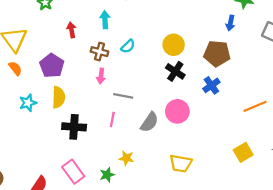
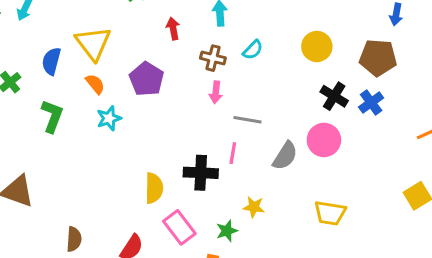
black cross: (175, 71) -> (334, 96), moved
yellow semicircle: (59, 97) -> (154, 188), moved
cyan star: (28, 103) -> (109, 118), moved
black cross: (74, 127) -> (201, 173), moved

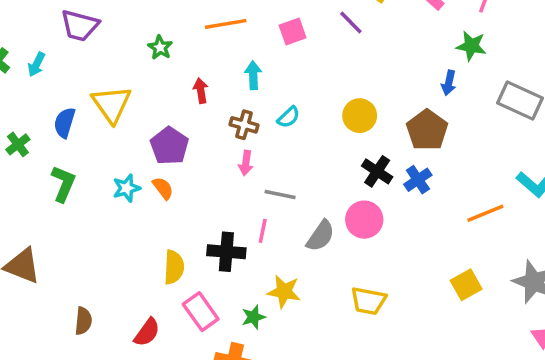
brown pentagon: (378, 58) -> (427, 130), turned 30
orange semicircle: (95, 84) -> (163, 188), moved
yellow star: (254, 207) -> (284, 292), size x1.4

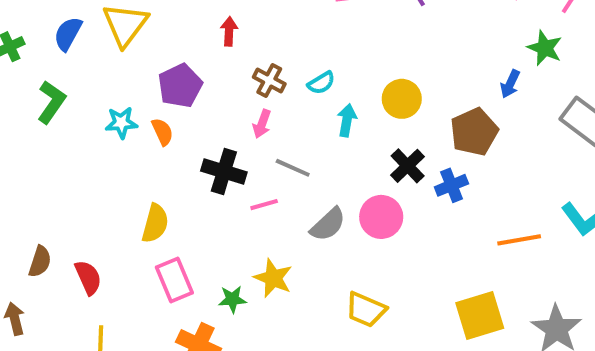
cyan arrow: (253, 75) -> (347, 120), moved
pink line: (263, 231) -> (264, 205), turned 50
black cross: (226, 252) -> (224, 171), moved
yellow square: (466, 285) -> (480, 315), size x1.4
red semicircle: (147, 332) -> (88, 277), moved, turned -72

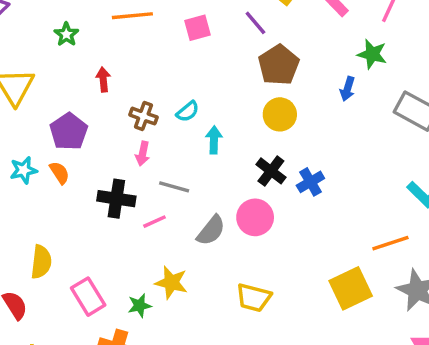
yellow circle: (402, 99) -> (280, 114), moved
brown pentagon: (474, 132) -> (279, 65), moved
yellow semicircle: (155, 223) -> (41, 262), moved
orange line: (519, 240) -> (390, 243), moved

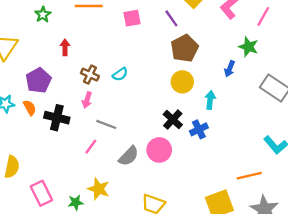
cyan arrow: (214, 140) -> (210, 100), moved
black cross: (116, 199) -> (57, 118), moved
pink line: (155, 222) -> (91, 147), turned -35

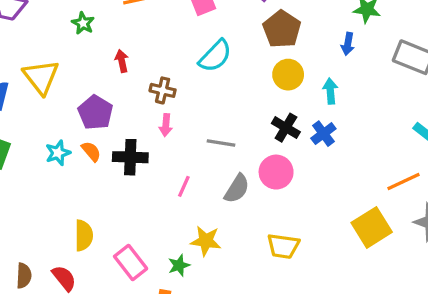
cyan semicircle: (120, 74) -> (215, 56), moved, size x1.6
gray line: (106, 124) -> (221, 143), moved

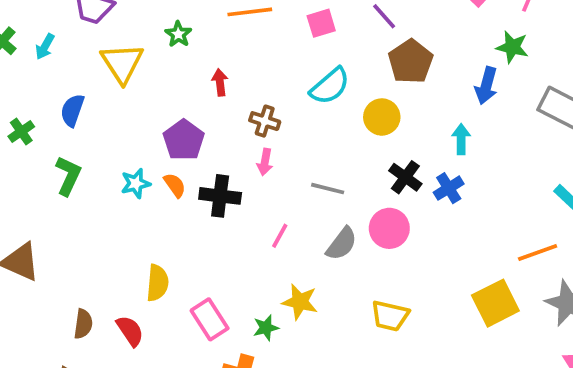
blue arrow: (348, 44) -> (486, 86), size x1.4
yellow circle: (288, 75) -> (382, 117), moved
yellow triangle: (41, 77) -> (122, 63), moved

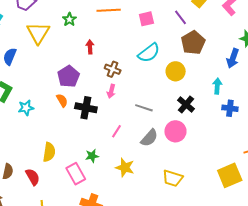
cyan star: (136, 183) -> (26, 108), moved
blue cross: (449, 188) -> (230, 108), moved, turned 35
green star: (266, 328) -> (92, 156), moved

